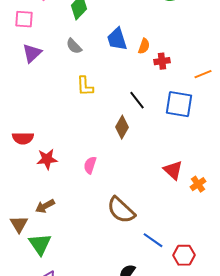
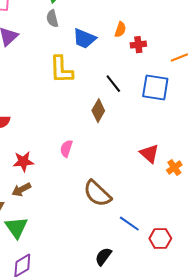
blue trapezoid: (117, 39) -> (84, 39), moved, turned -50
gray semicircle: (74, 46) -> (52, 19), moved, turned 30
yellow L-shape: (85, 86) -> (61, 70), size x1.4
red star: (47, 159) -> (23, 162), moved

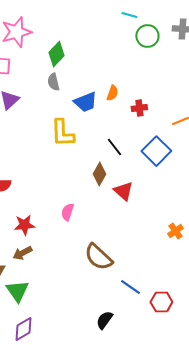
orange semicircle: (120, 30) -> (112, 93), moved
blue trapezoid: (84, 39) -> (85, 102), turned -45
blue square: (155, 88) -> (156, 151), turned 36
red triangle: (149, 154) -> (123, 191), moved

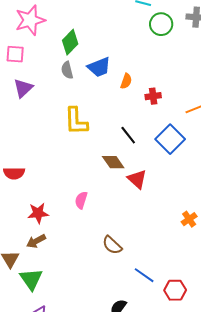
blue trapezoid: (85, 102) -> (99, 67), moved
brown diamond: (99, 174) -> (113, 162), turned -65
brown semicircle: (98, 257) -> (112, 245), size x0.7

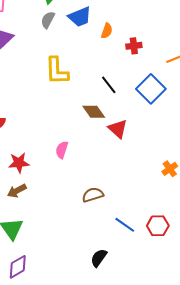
gray semicircle: (67, 70) -> (48, 20), turned 42
brown semicircle: (112, 245) -> (93, 195), turned 120
red hexagon: (175, 290) -> (158, 226), moved

